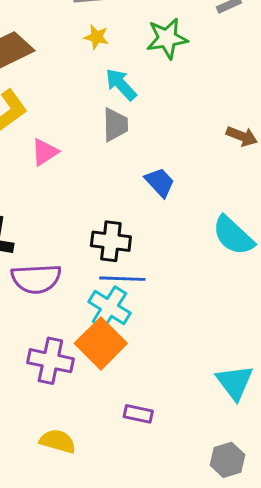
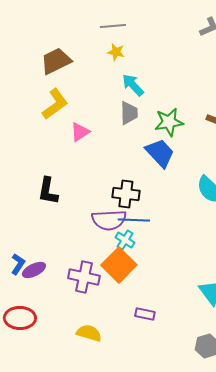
green star: (167, 38) -> (169, 122), moved
blue trapezoid: (160, 182) -> (160, 153), size x1.4
purple semicircle: (36, 279) -> (109, 220), moved
cyan cross: (109, 307) -> (125, 240), size x0.7

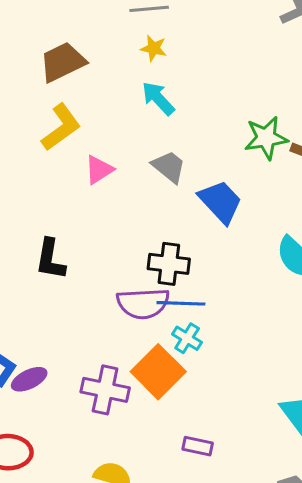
cyan arrow: (133, 85) -> (158, 98), moved
gray trapezoid: (129, 113) -> (169, 167), moved, turned -50
green star: (169, 122) -> (266, 138), moved
cyan cross: (125, 240) -> (187, 338), moved

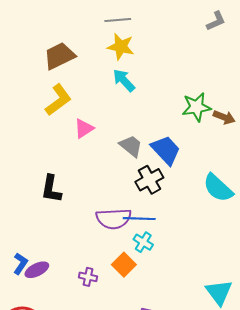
yellow star: (154, 48) -> (121, 47), size x1.5
gray trapezoid: (169, 167) -> (131, 146), moved
black cross: (169, 264) -> (149, 180), moved, turned -36
orange square: (158, 372) -> (124, 265), size x0.7
purple cross: (105, 390) -> (88, 277), size x0.6

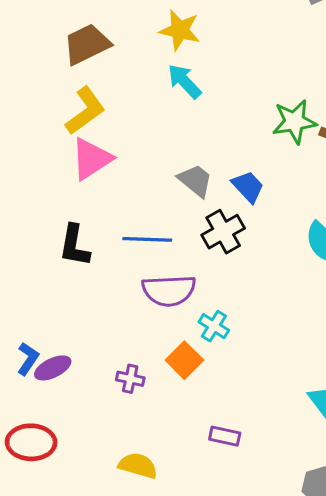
pink triangle: (84, 129) -> (91, 159), moved, size x1.4
blue trapezoid: (166, 150) -> (248, 187), size x0.7
blue line: (139, 219) -> (147, 239), moved

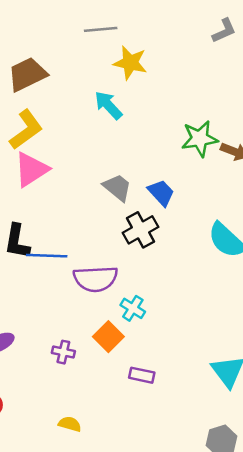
yellow star: (180, 30) -> (130, 63), moved
blue line: (147, 239) -> (47, 256), moved
purple rectangle: (225, 436) -> (142, 375), moved
yellow semicircle: (138, 466) -> (70, 424), size x0.7

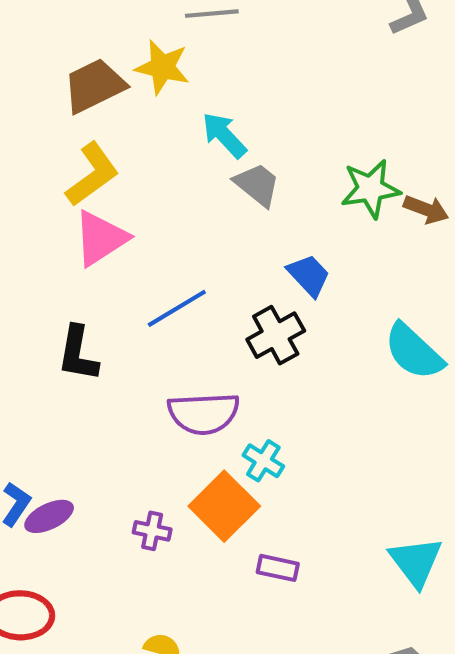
yellow star: (130, 63) -> (162, 67), moved
gray trapezoid: (117, 187) -> (257, 185), moved
blue line: (47, 256) -> (177, 308), moved, turned -33
orange square: (108, 337) -> (224, 506), size x1.4

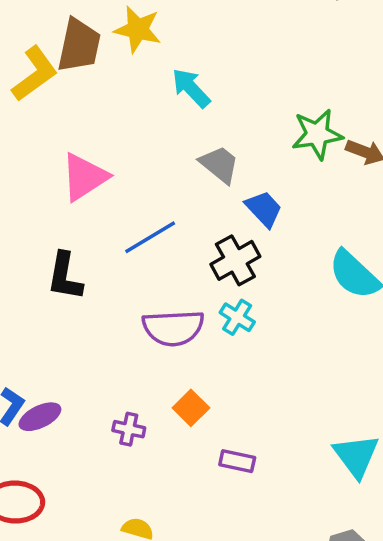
brown trapezoid: (94, 86) -> (79, 45), turned 128
yellow L-shape: (92, 174) -> (35, 74), moved
gray trapezoid: (257, 185) -> (219, 164), moved
cyan cross: (263, 461) -> (237, 317), moved
orange square: (224, 506) -> (191, 408), size x0.6

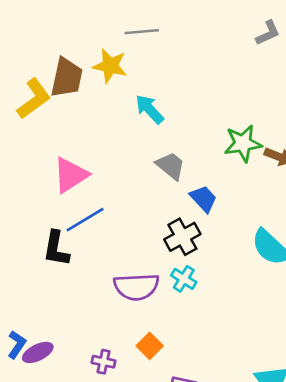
blue line: (150, 237) -> (85, 220), moved

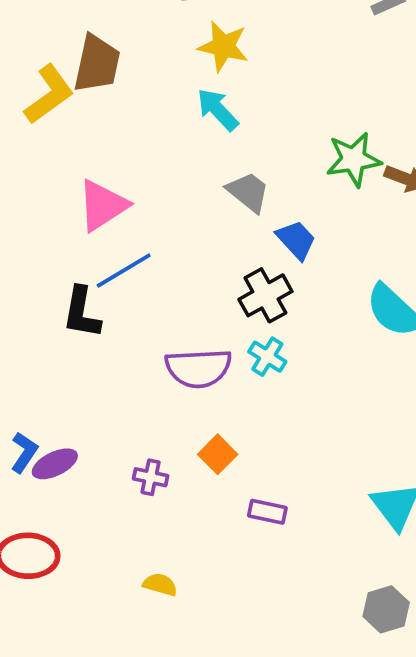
yellow star: (110, 66) -> (223, 46), moved

